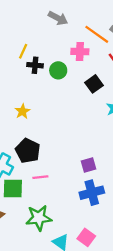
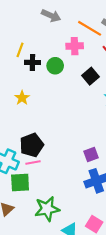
yellow star: (22, 111) -> (22, 98), moved
black pentagon: (28, 151) -> (32, 145), turned 30
pink line: (40, 177) -> (33, 162), moved

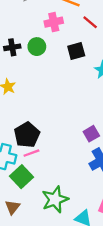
black square: (91, 76) -> (76, 51), turned 35
green square: (20, 183) -> (22, 177), turned -30

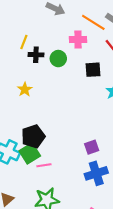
pink line: (31, 153) -> (44, 165), moved
green square: (22, 177) -> (30, 153), moved

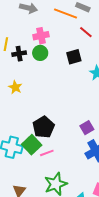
pink cross: (78, 39) -> (41, 36), moved
black pentagon: (33, 136) -> (44, 127), moved

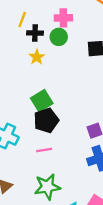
yellow star: (15, 87) -> (37, 57), moved
green square: (32, 145) -> (42, 101), moved

